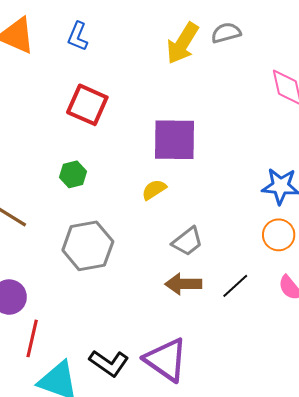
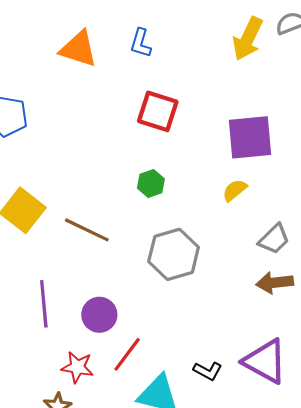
red line: (32, 338) -> (127, 354), turned 30
black L-shape: (109, 363) -> (208, 371), size x0.7

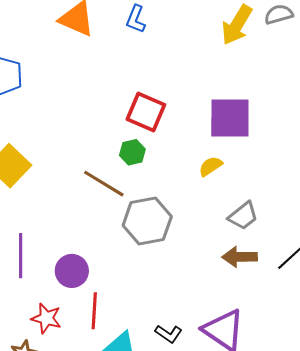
red square: (158, 111) -> (146, 112), moved
brown line: (87, 230) -> (104, 184), moved
red line: (127, 354) -> (94, 311), turned -39

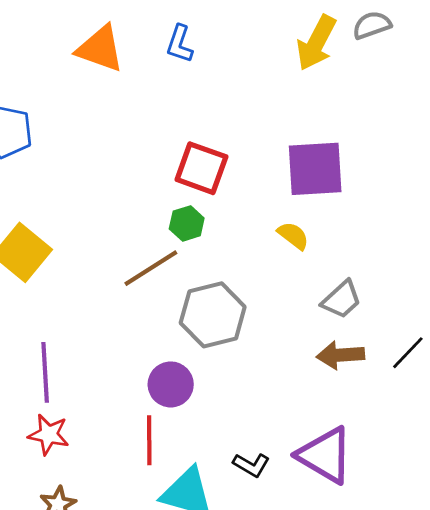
yellow semicircle: (211, 166) -> (293, 236), turned 75
brown line: (104, 184) -> (151, 268), turned -60
purple circle: (72, 271) -> (171, 384), moved
red star: (46, 318) -> (49, 434), moved

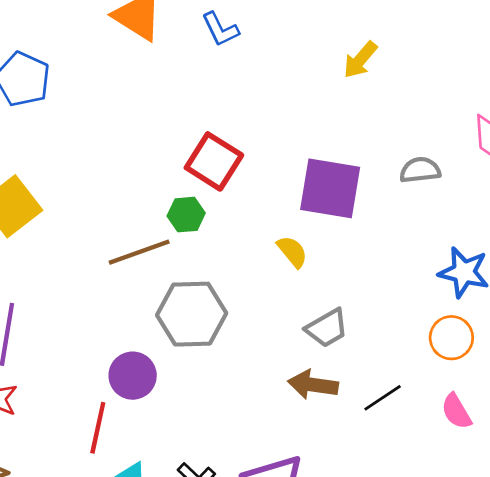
gray semicircle: (372, 25) -> (420, 170), moved
yellow arrow: (316, 43) -> (360, 60), size x0.7
blue L-shape: (180, 44) -> (220, 29), turned -57

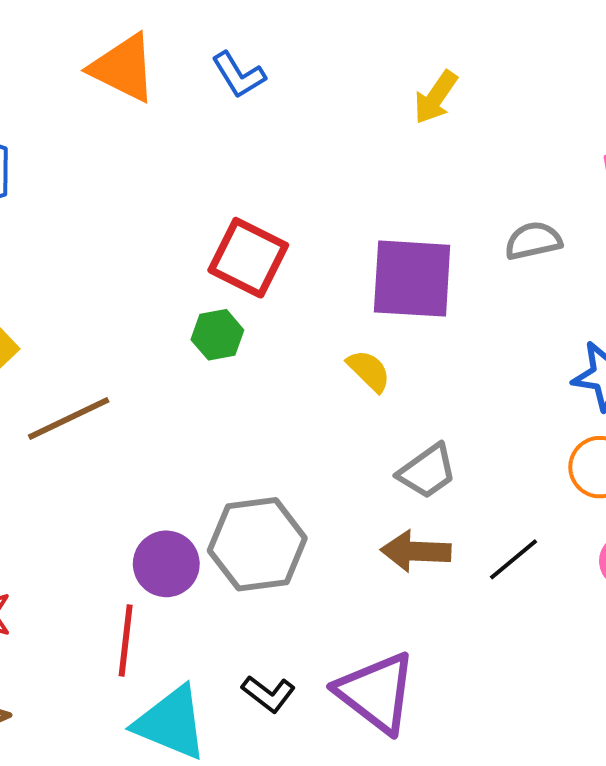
brown line: (139, 252) -> (69, 418), moved
gray hexagon: (192, 314) -> (257, 544), moved

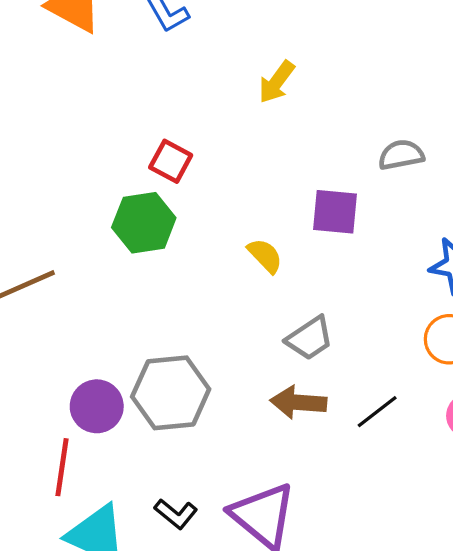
yellow arrow: (436, 97) -> (277, 82), moved
red square: (248, 258) -> (171, 161), size x0.7
purple square: (412, 279) -> (335, 212), moved, size x0.7
green hexagon: (217, 335) -> (144, 223), size x1.5

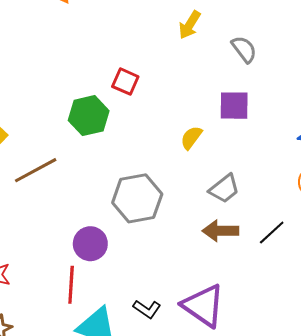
gray semicircle: (401, 155) -> (244, 49), moved, turned 68
green hexagon: (144, 223) -> (89, 116), moved
yellow semicircle: (265, 256) -> (191, 138), turned -95
gray hexagon: (171, 393) -> (137, 198), moved

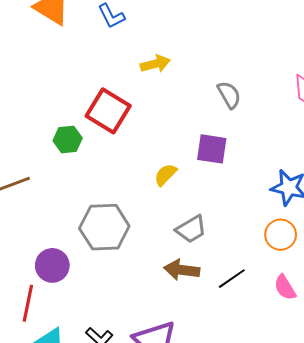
yellow arrow: (190, 25) -> (155, 64), moved, turned -144
red square: (125, 82) -> (108, 111), size x1.6
green hexagon: (89, 116) -> (68, 139), size x0.7

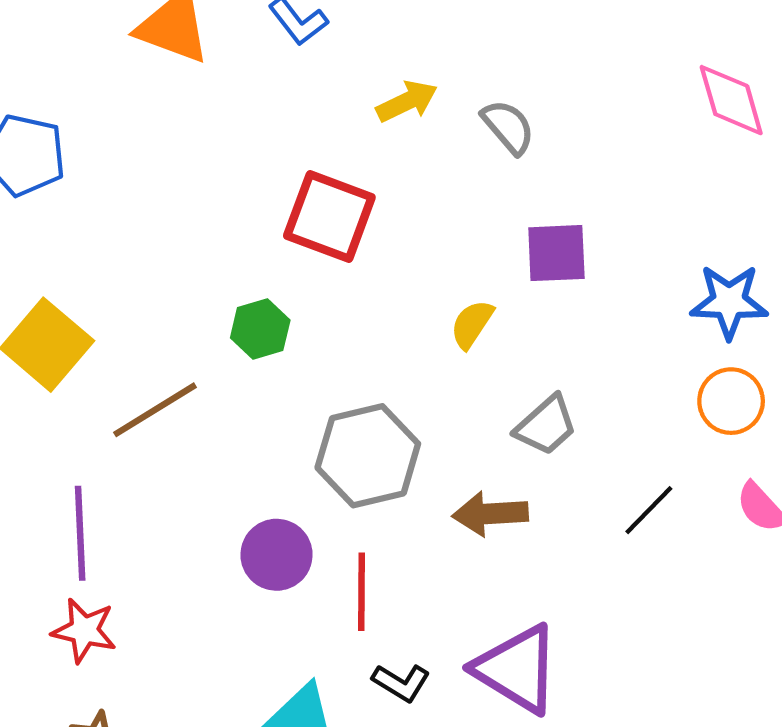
gray semicircle: (229, 95) -> (508, 127), moved
green hexagon: (68, 139) -> (260, 329), moved
brown arrow: (182, 270) -> (490, 514), moved
red line: (28, 303) -> (362, 592), moved

